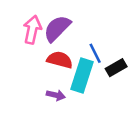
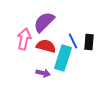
pink arrow: (32, 30) -> (24, 39), moved
black rectangle: (116, 68) -> (89, 42), moved, turned -56

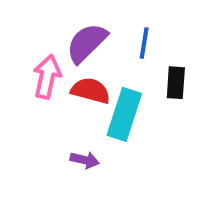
blue line: (73, 41) -> (144, 43), moved, turned 35
purple arrow: (43, 73) -> (85, 160), moved

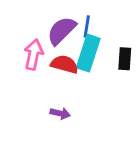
blue line: (144, 43) -> (87, 26), moved
cyan rectangle: (124, 114) -> (88, 53), moved

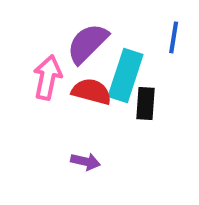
blue line: (87, 26) -> (174, 37), moved
black rectangle: (125, 59) -> (146, 104), moved

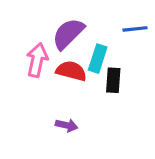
blue line: (174, 37) -> (135, 29), turned 75
cyan rectangle: (126, 75) -> (98, 59), size x0.7

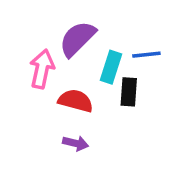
blue line: (135, 29) -> (146, 55), moved
red semicircle: (71, 71) -> (76, 101), moved

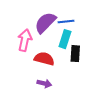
blue line: (146, 55) -> (66, 22), moved

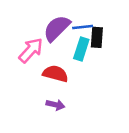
pink arrow: (25, 40) -> (31, 50), turned 30
black rectangle: (75, 54) -> (97, 37), moved

